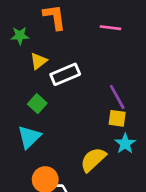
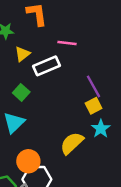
pink line: (110, 28) -> (67, 43), moved
yellow square: (117, 118) -> (94, 106), turned -35

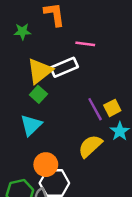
yellow triangle: (22, 54) -> (40, 71), moved, size x1.6
purple line: (94, 86) -> (95, 109), moved

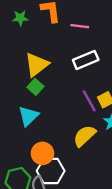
green star: (22, 32) -> (20, 18), moved
pink line: (85, 44) -> (80, 26), moved
white rectangle: (64, 67) -> (86, 60), moved

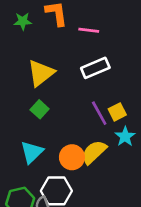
green square: (35, 87) -> (40, 109), moved
cyan triangle: (28, 116) -> (32, 152), moved
orange circle: (42, 153) -> (72, 157), moved

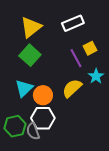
green square: (40, 109) -> (30, 55), size x1.5
yellow square: (117, 112) -> (90, 48), moved
orange circle: (72, 157) -> (43, 95), moved

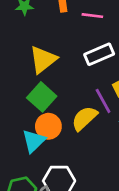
yellow semicircle: (72, 88) -> (84, 118), moved
orange circle: (43, 95) -> (48, 126), moved

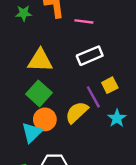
yellow triangle: (43, 60) -> (40, 60), turned 40

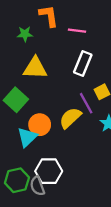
green star: (24, 13) -> (25, 34), moved
white rectangle: (90, 56) -> (83, 63), turned -45
green square: (39, 93) -> (16, 100), moved

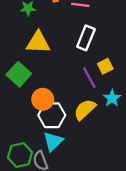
yellow semicircle: (70, 118) -> (85, 110), moved
cyan triangle: (27, 137) -> (53, 141), moved
white hexagon: (49, 171) -> (52, 115), moved

